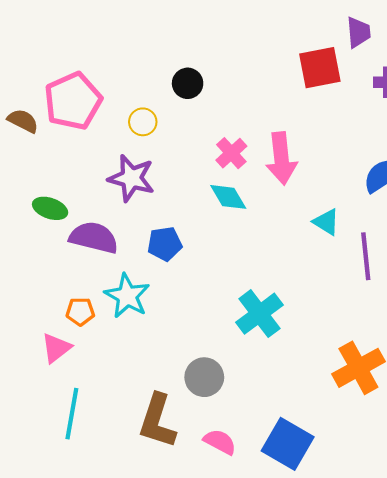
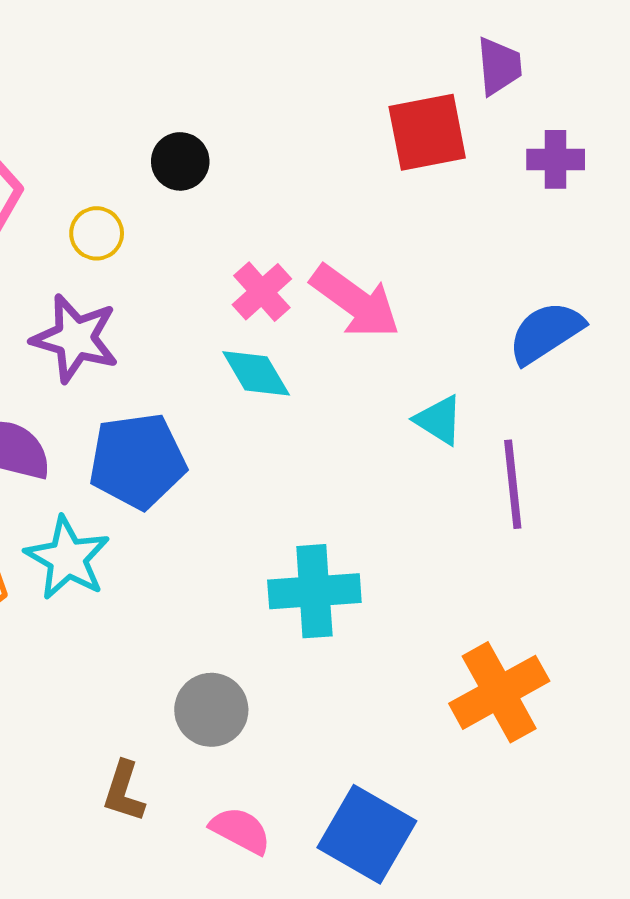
pink arrow: (281, 158) -> (355, 301), turned -48
blue pentagon: (165, 244) -> (137, 461), size x1.5
cyan cross: (259, 314) -> (314, 591), turned 33
brown L-shape: (157, 421) -> (124, 791), size x0.6

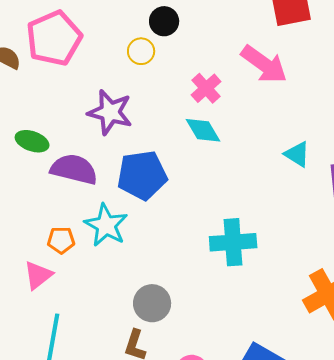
yellow circle: (97, 233) -> (141, 51), moved
pink arrow: (355, 301) -> (264, 64), moved
gray circle: (211, 710) -> (152, 303), moved

